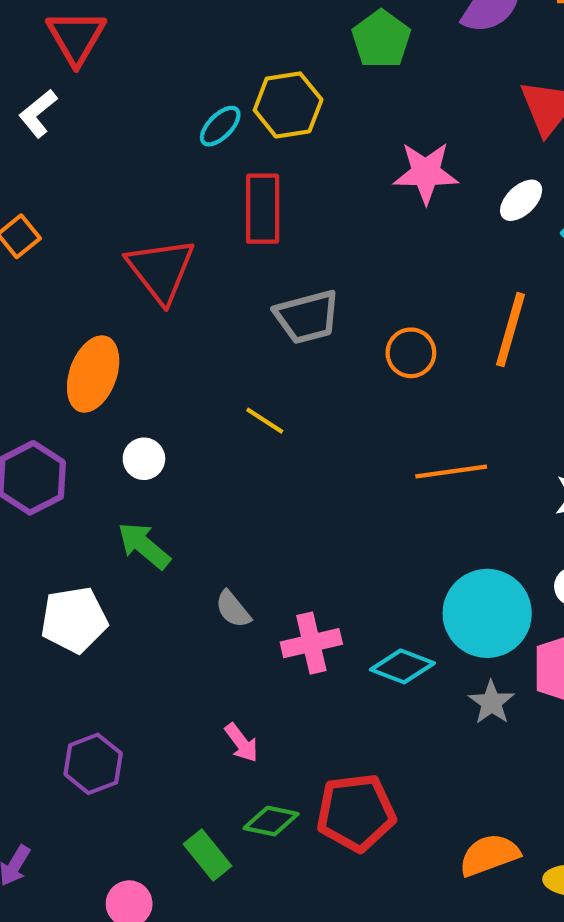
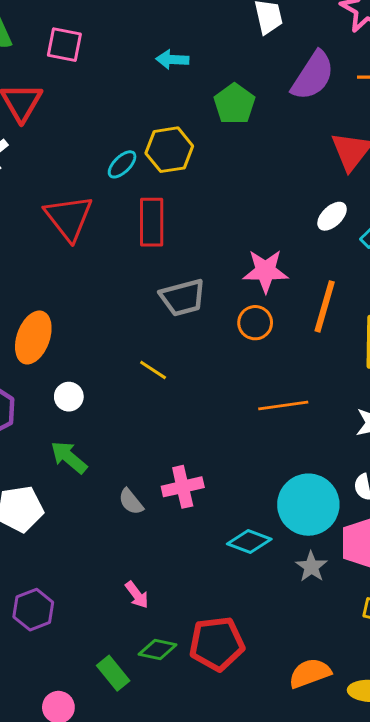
pink star: (426, 173) -> (265, 271), moved
red triangle: (161, 270) -> (69, 218), moved
pink cross: (311, 643) -> (183, 487), moved

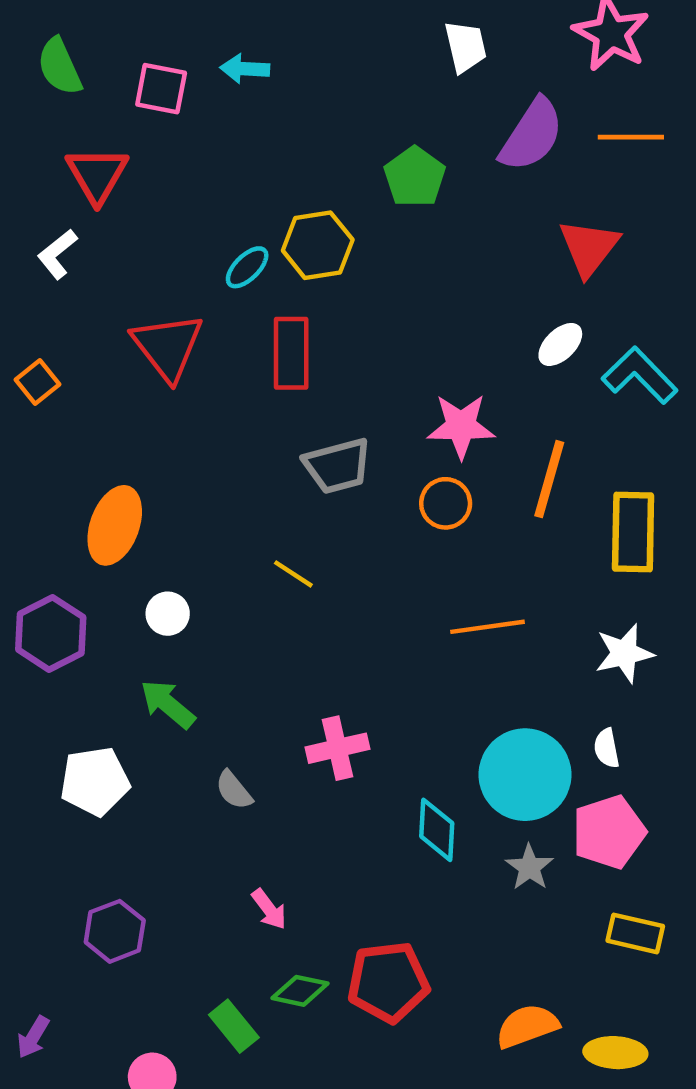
cyan arrow: (172, 59) -> (245, 69), moved
gray semicircle: (131, 502) -> (234, 790), moved
cyan diamond: (249, 542) -> (437, 830), turned 72

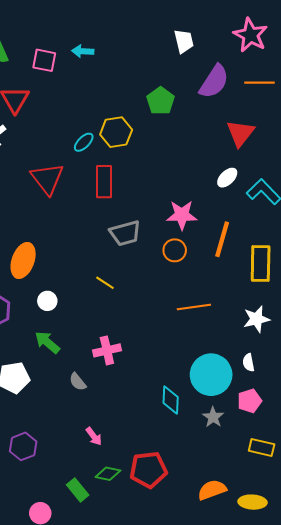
pink cross: (337, 748) -> (107, 350), moved
pink pentagon: (609, 832) -> (249, 401), size x0.7

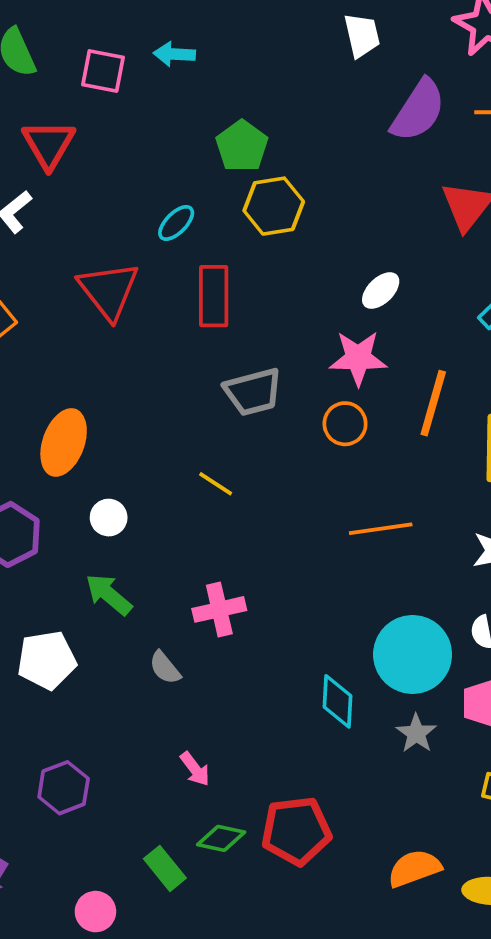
green pentagon: (161, 101) -> (242, 146), moved
yellow hexagon: (116, 132) -> (274, 206), moved
white ellipse: (227, 178) -> (381, 291), moved

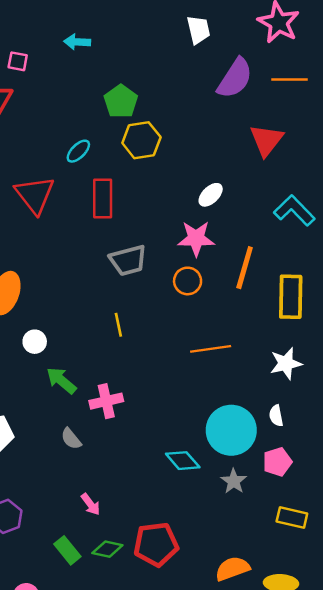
pink square: (103, 71) -> (18, 61), moved, size x0.7
yellow line: (216, 484) -> (118, 325), moved, turned 45
green arrow: (109, 594) -> (61, 380), moved
cyan diamond: (338, 701) -> (183, 461), turned -44
green rectangle: (165, 868) -> (67, 550), moved

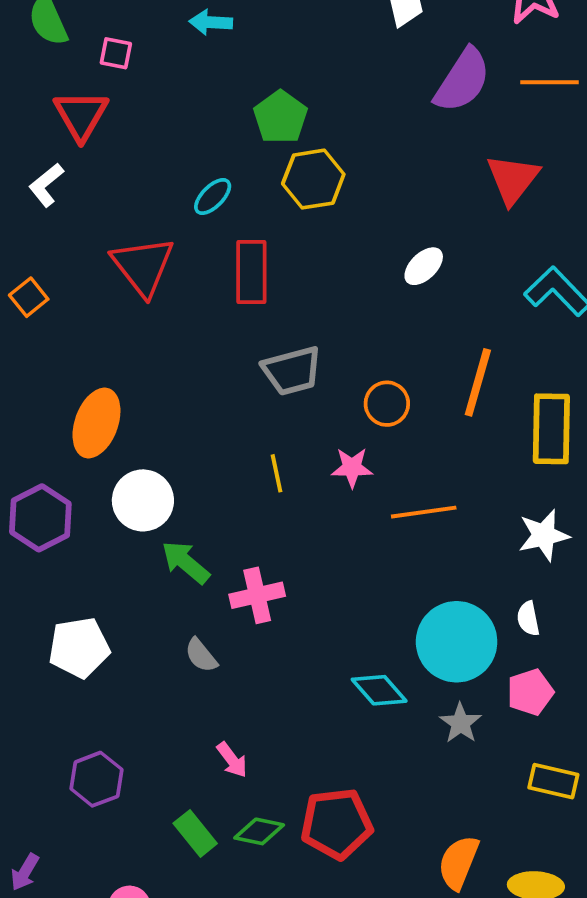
pink star: (196, 238) -> (352, 468), moved, size x0.7
white circle: (35, 342) -> (143, 500), size x1.6
orange semicircle: (232, 569) -> (458, 862), turned -48

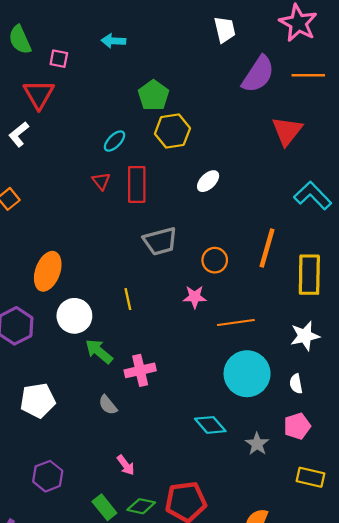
red triangle: (143, 266) -> (101, 181), moved, size x0.5
white ellipse: (424, 266) -> (208, 181), moved
yellow line: (277, 473) -> (128, 299), moved
cyan circle: (457, 642) -> (247, 374), moved

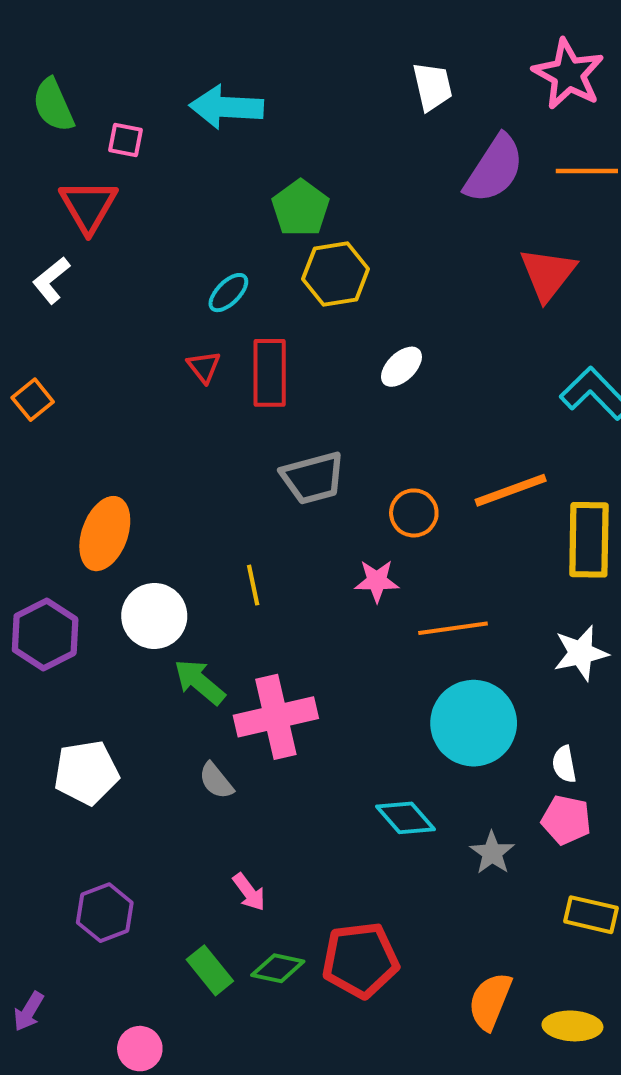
cyan arrow: (113, 41) -> (226, 107), size x1.6
orange line: (267, 248) -> (511, 490), turned 54
pink cross: (140, 370) -> (276, 717), size x1.4
white semicircle: (296, 384) -> (564, 764), moved
pink pentagon: (297, 426) -> (566, 820), turned 30

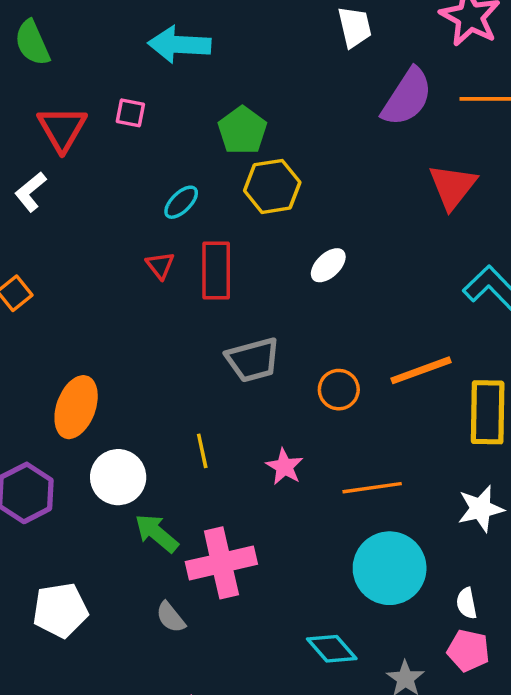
pink square: (125, 140) -> (130, 113), moved
pink star: (377, 581) -> (284, 467), moved, turned 30

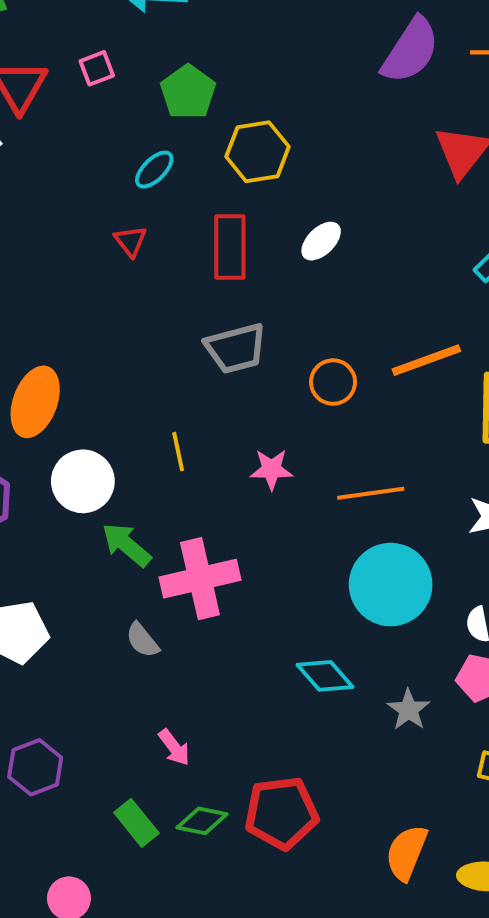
pink square: (130, 113) -> (97, 68), turned -32
green pentagon: (242, 130) -> (188, 92), moved
red rectangle: (216, 270) -> (230, 247), moved
pink star: (284, 467) -> (271, 469), turned -30

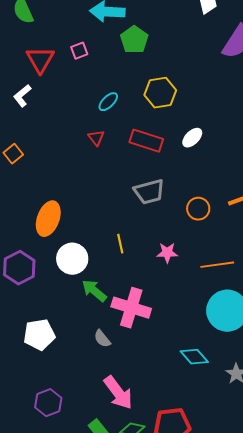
green pentagon: (188, 92) -> (134, 40), moved
red rectangle: (230, 247) -> (146, 141), turned -72
pink cross: (200, 579) -> (131, 308), turned 30
pink arrow: (174, 747) -> (118, 393), size x1.8

